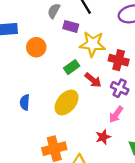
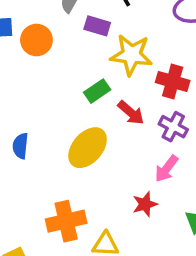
orange circle: (36, 47) -> (36, 40), moved

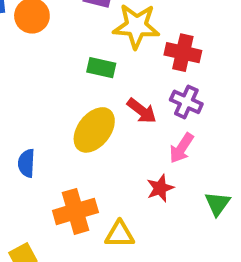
green rectangle: (97, 91) -> (101, 68), turned 50
red arrow: (131, 113) -> (142, 111), moved
blue semicircle: (20, 146) -> (26, 163), moved

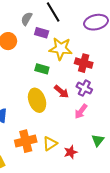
yellow ellipse: (94, 130) -> (37, 100), turned -60
red star: (160, 188) -> (71, 152), moved
yellow triangle: (120, 234) -> (50, 143), moved, turned -35

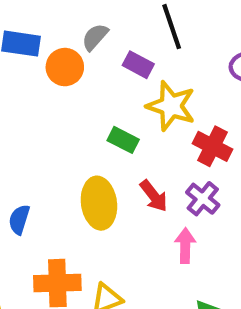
gray semicircle: (27, 19) -> (95, 37), moved
pink arrow: (81, 111) -> (185, 246), turned 133

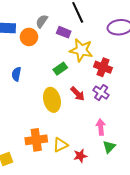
green rectangle: (123, 140) -> (60, 69), turned -56
blue semicircle: (19, 220) -> (16, 74), moved
pink arrow: (185, 246) -> (101, 127), moved

